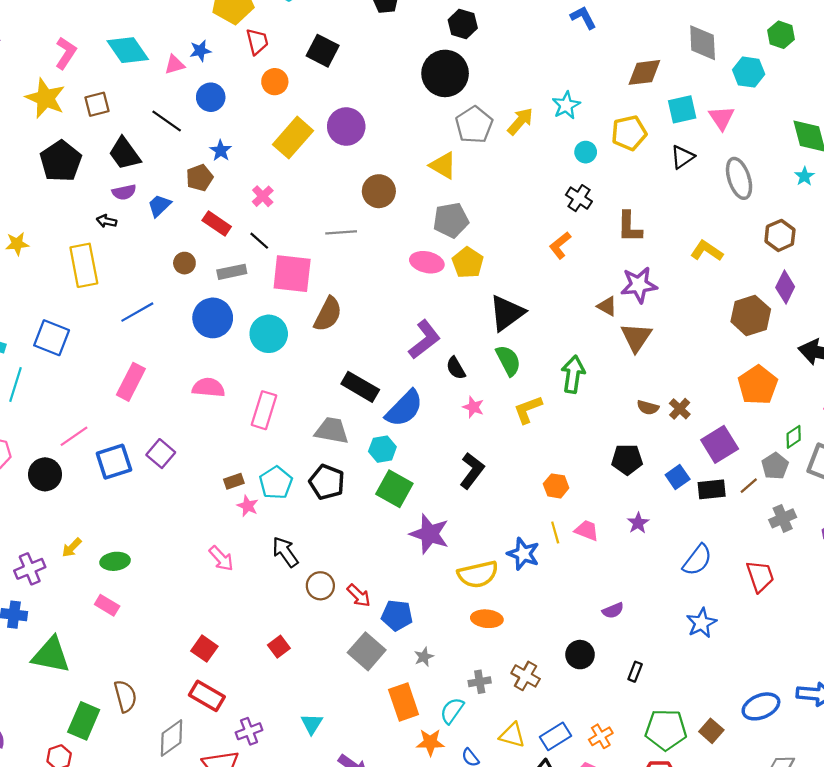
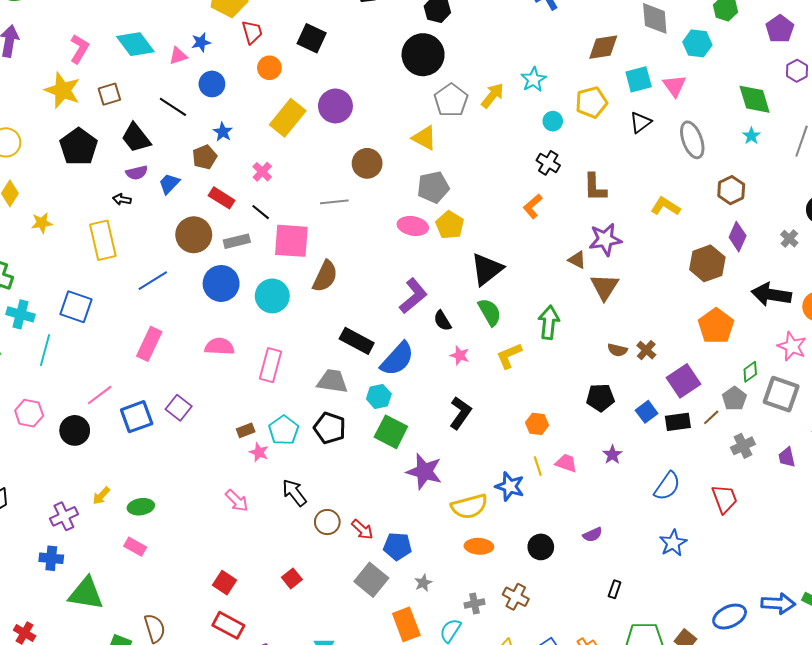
brown circle: (184, 263) -> (194, 235), size x1.8
black circle: (580, 655) -> (541, 547), moved

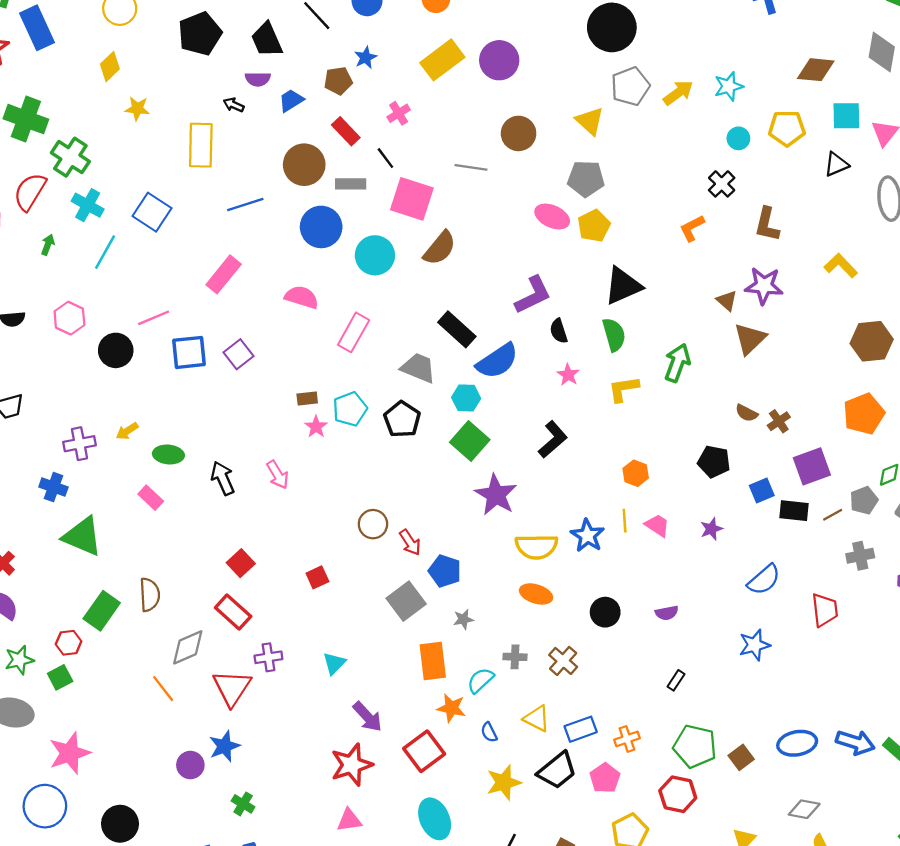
black arrow: (294, 493) -> (223, 478), moved

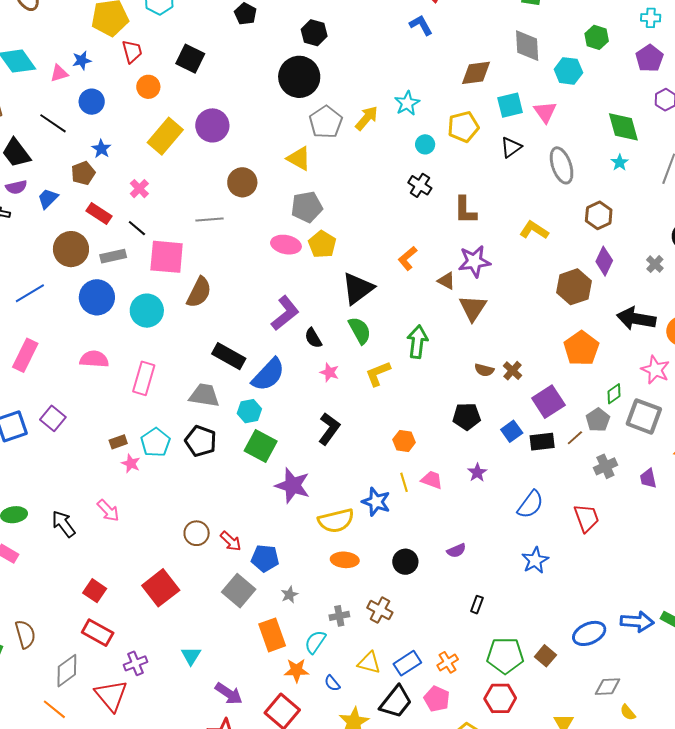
orange L-shape: (692, 228) -> (407, 258), moved
red square: (317, 577) -> (161, 588), size x1.8

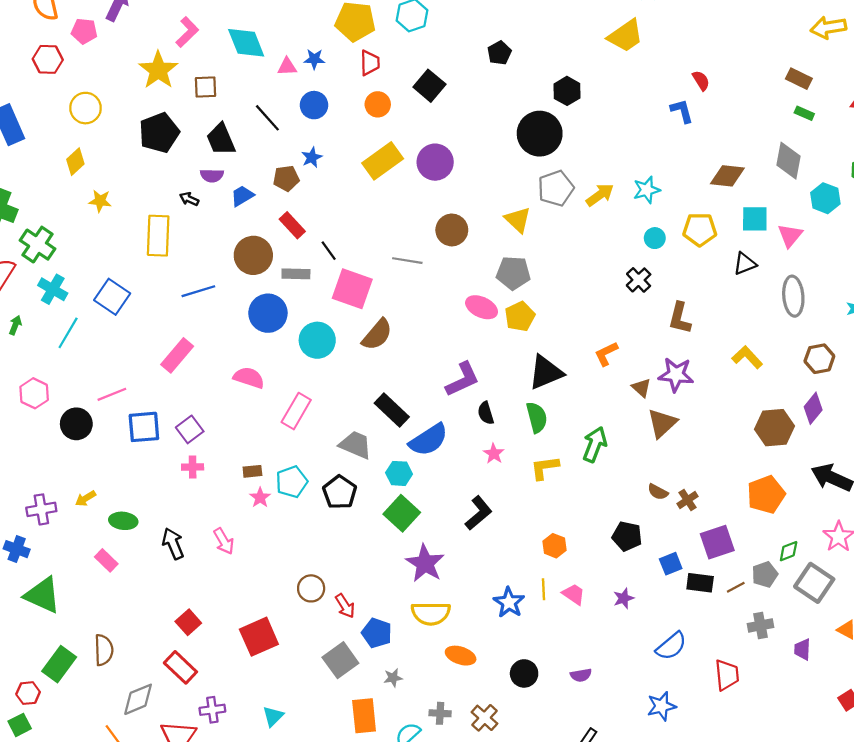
pink cross: (139, 189) -> (193, 467), moved, turned 30
yellow semicircle: (336, 521) -> (431, 613), moved

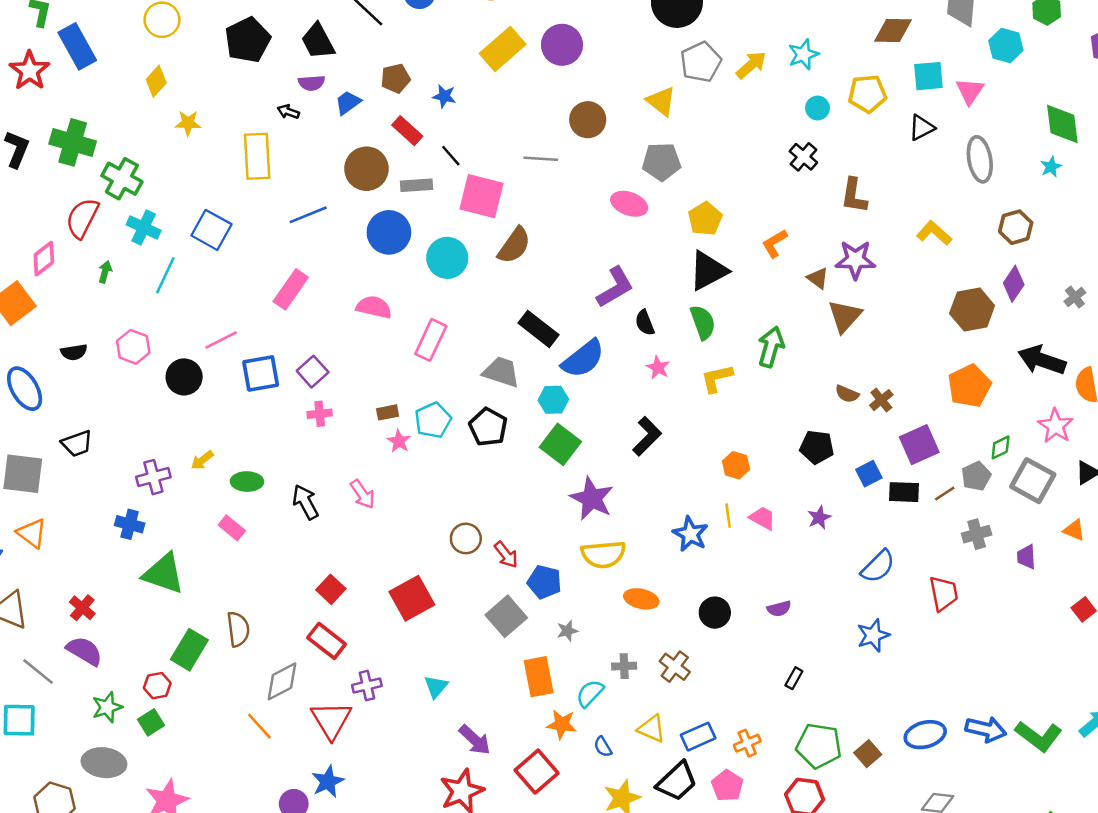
blue star: (312, 157) -> (444, 96), moved, turned -30
yellow pentagon: (520, 316) -> (705, 219), moved

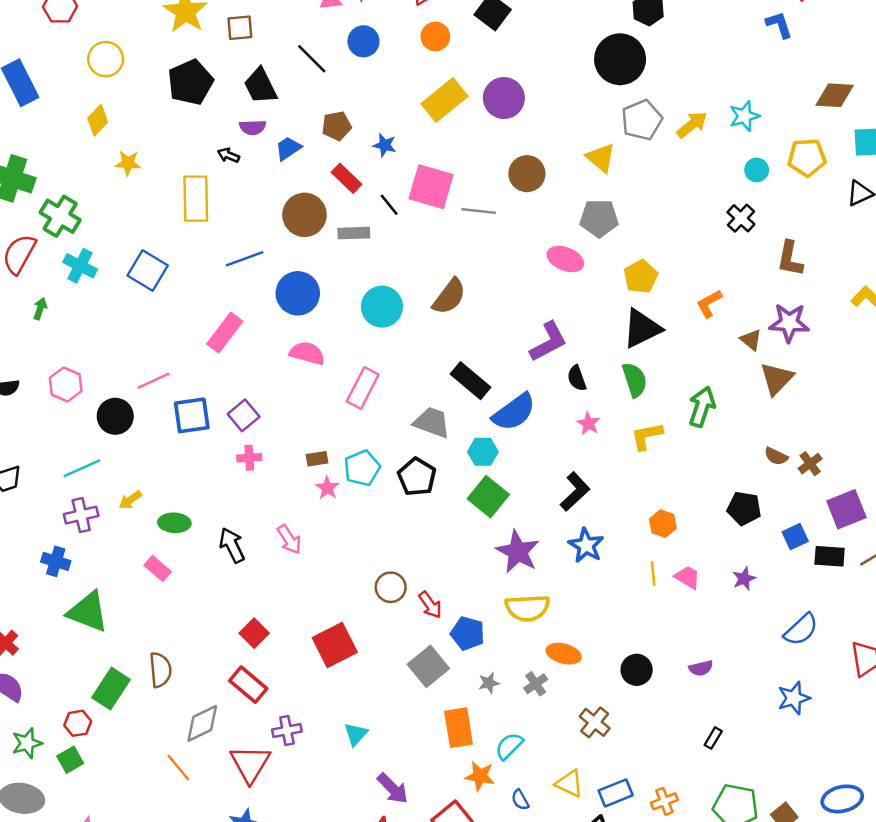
pink square: (481, 196) -> (431, 187), moved
blue circle: (389, 232) -> (298, 293), moved
cyan line: (165, 275) -> (82, 468), moved, turned 39
blue star: (690, 534) -> (586, 545), moved
gray cross: (624, 666) -> (536, 684), moved, turned -35

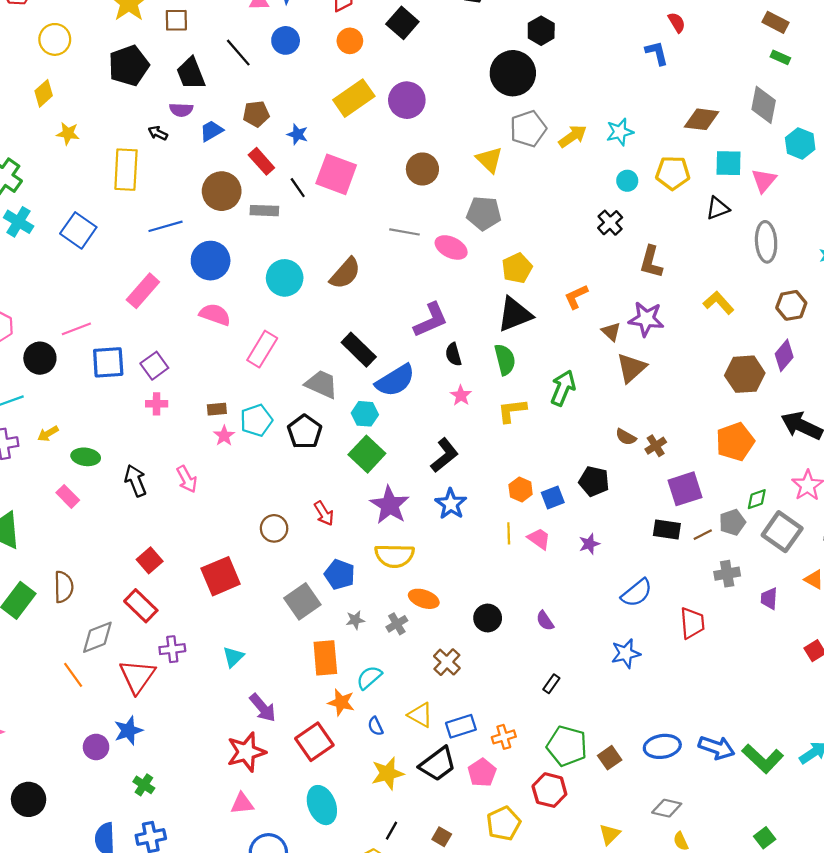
gray line: (479, 211) -> (404, 232), moved
blue square: (795, 537) -> (553, 497), moved
red arrow: (430, 605) -> (324, 513), moved
purple semicircle: (701, 668) -> (545, 621), turned 65

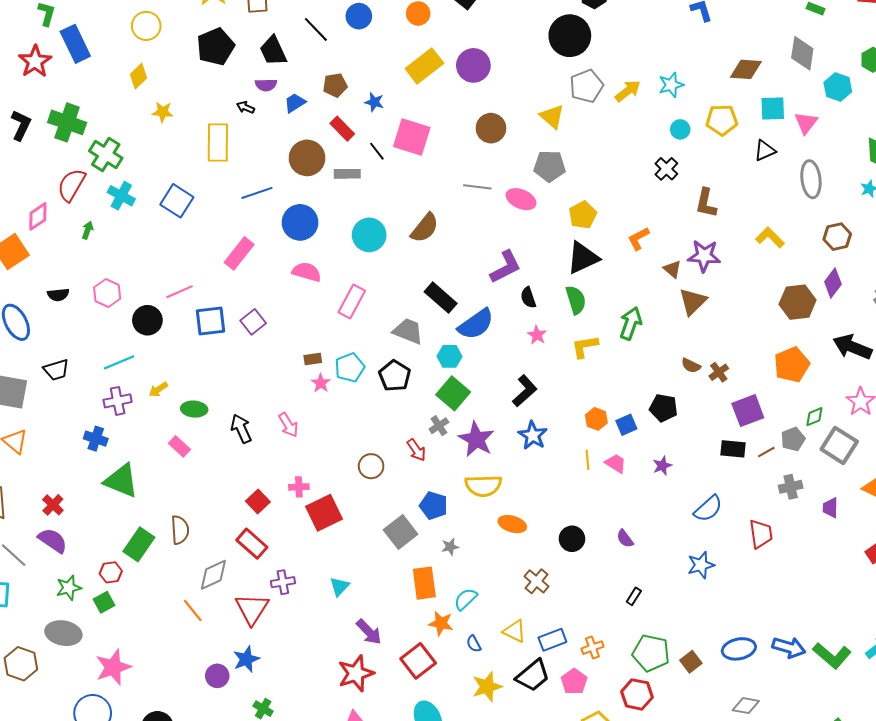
pink cross: (157, 404) -> (299, 487), moved
gray cross: (397, 624) -> (439, 426), moved

